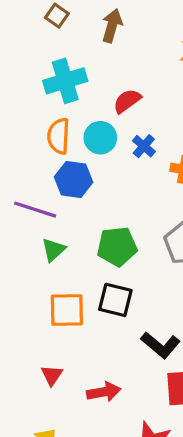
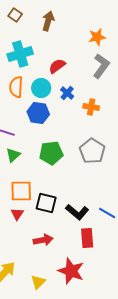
blue hexagon: (74, 180) -> (38, 113), moved
black square: (115, 300) -> (46, 203), moved
red triangle: (52, 375) -> (17, 214), moved

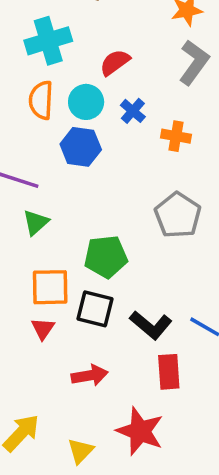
green pentagon: (51, 153) -> (106, 257), moved

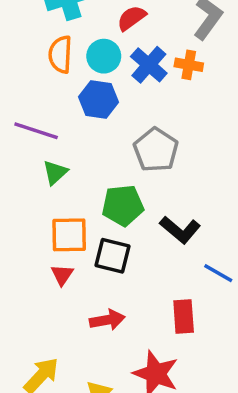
blue cross: (133, 111) -> (149, 65), size x1.5
orange cross: (176, 136) -> (189, 65), moved
gray pentagon: (178, 215) -> (156, 150), moved
black L-shape: (151, 325) -> (180, 230), moved

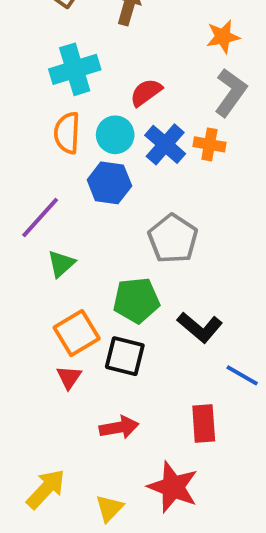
purple line: (36, 131) -> (40, 218), turned -66
orange square: (69, 235) -> (77, 333), turned -30

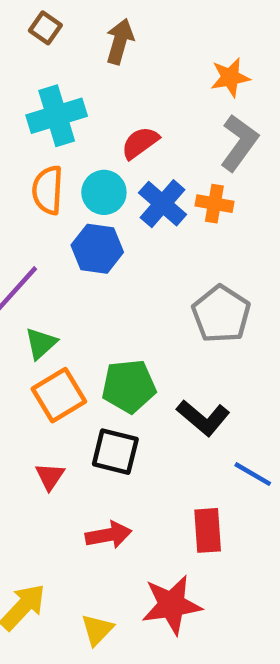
gray pentagon: (173, 239) -> (221, 314), moved
orange square: (77, 333) -> (59, 395), moved
red star: (173, 487) -> (172, 605), turned -30

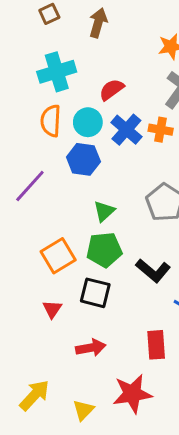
brown square: (45, 28) -> (49, 14), turned 30
green triangle: (41, 343) -> (104, 211), moved

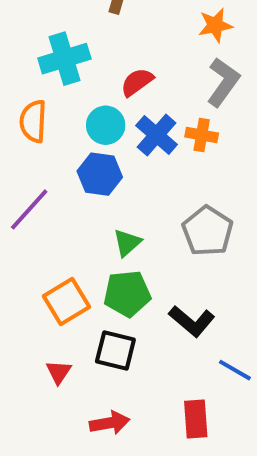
orange semicircle: (51, 121) -> (33, 121), moved

